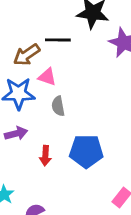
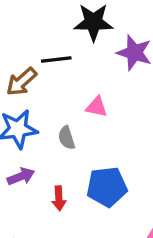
pink triangle: (47, 77) -> (97, 107), moved

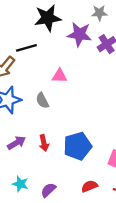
purple arrow: (21, 176) -> (17, 143), moved
blue pentagon: (107, 187) -> (77, 146), moved

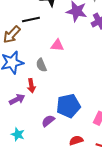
red arrow: (44, 143) -> (31, 86), moved
purple semicircle: (48, 190) -> (48, 121), moved

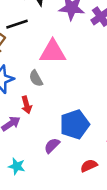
pink triangle: (57, 45) -> (53, 52), size x1.6

